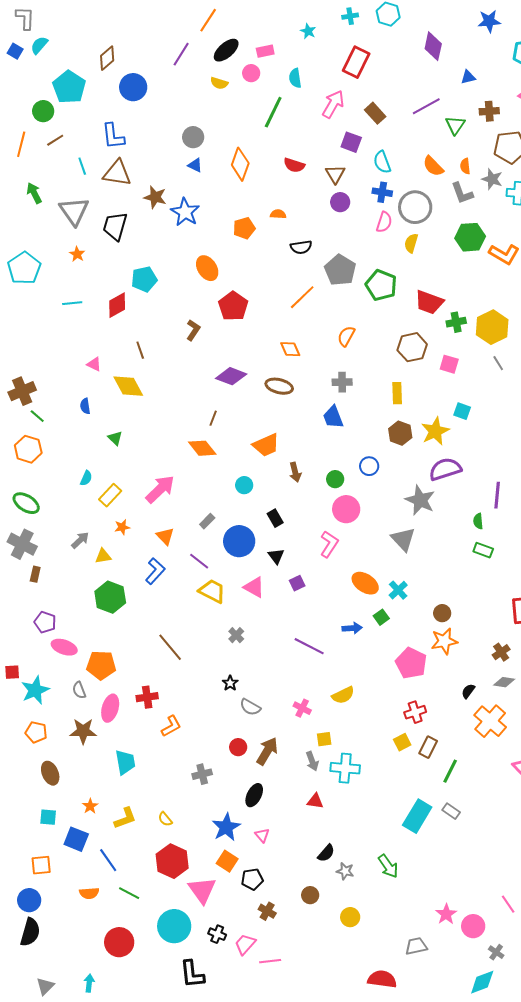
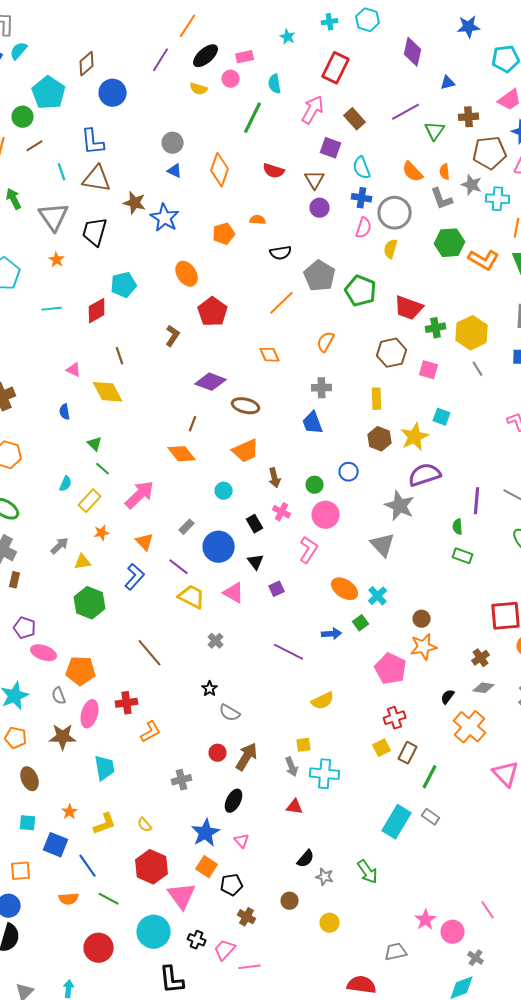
brown ellipse: (279, 386) -> (246, 406), moved
green line: (37, 416) -> (103, 469), moved
pink cross: (302, 708) -> (282, 512), moved

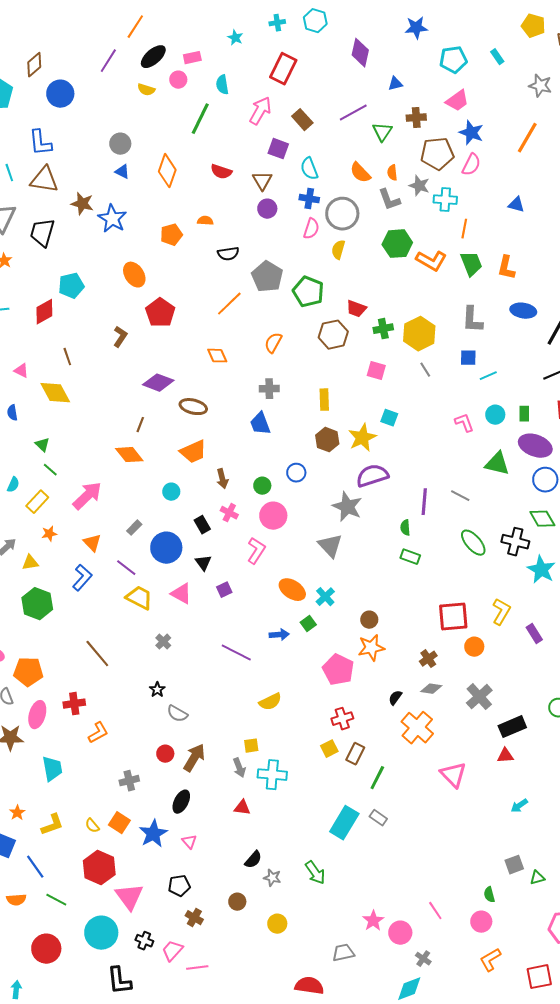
red trapezoid: (409, 308) -> (356, 309), size x0.7
brown hexagon: (392, 353) -> (333, 335), moved
orange square: (207, 867) -> (119, 823), moved

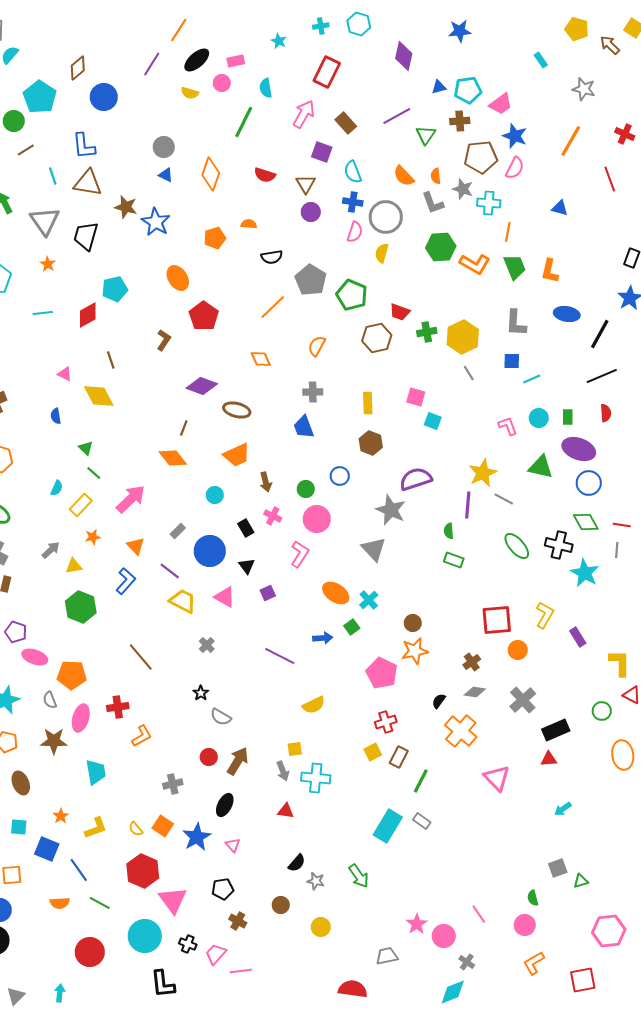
cyan pentagon: (453, 60) -> (468, 90), moved
pink square: (376, 371) -> (416, 397), moved
yellow star: (362, 438) -> (483, 473), moved

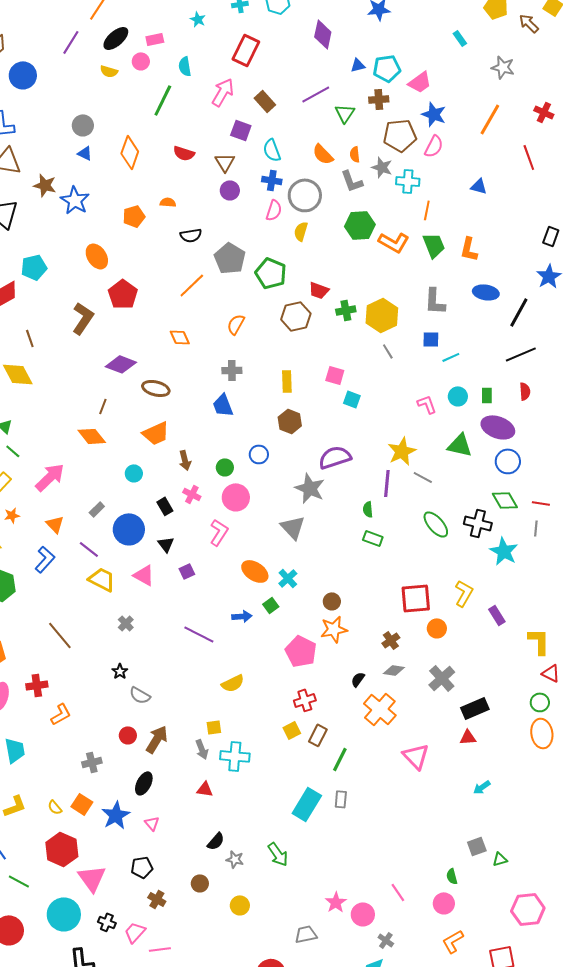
brown L-shape: (164, 340) -> (83, 318), size x1.5
green circle: (602, 711) -> (540, 702), moved
gray rectangle: (422, 821) -> (341, 799), turned 60

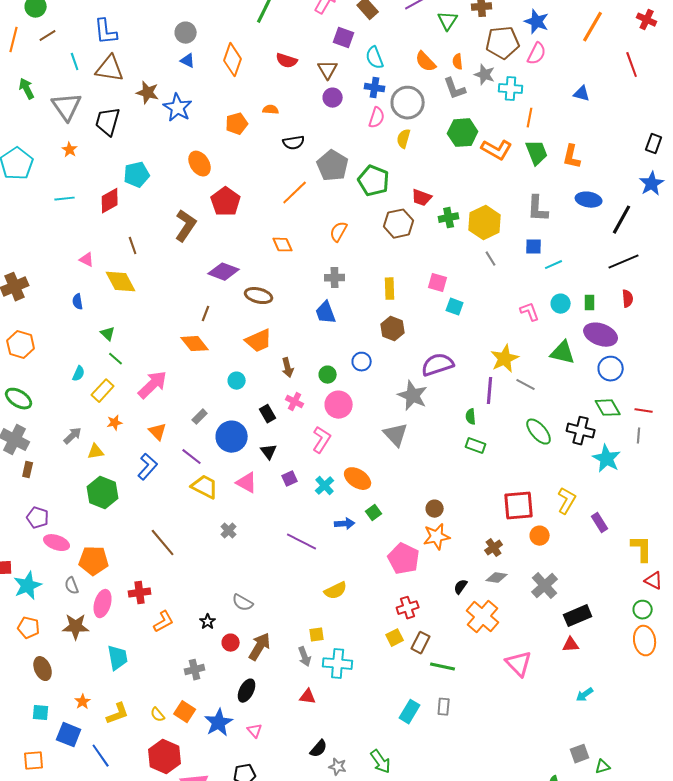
cyan cross: (288, 578) -> (325, 486), moved
black star: (120, 671) -> (208, 622), moved
green line: (340, 759) -> (443, 667), turned 75
cyan rectangle: (307, 804) -> (410, 712), size x0.7

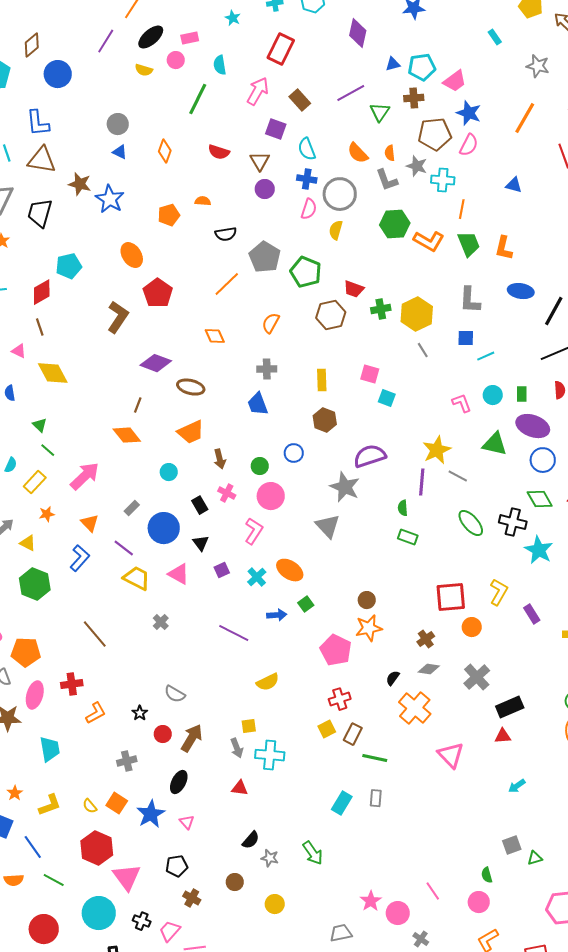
orange diamond: (233, 60) -> (165, 151), size x0.7
brown line: (133, 246) -> (40, 327), moved
yellow triangle: (96, 452) -> (28, 543), turned 36

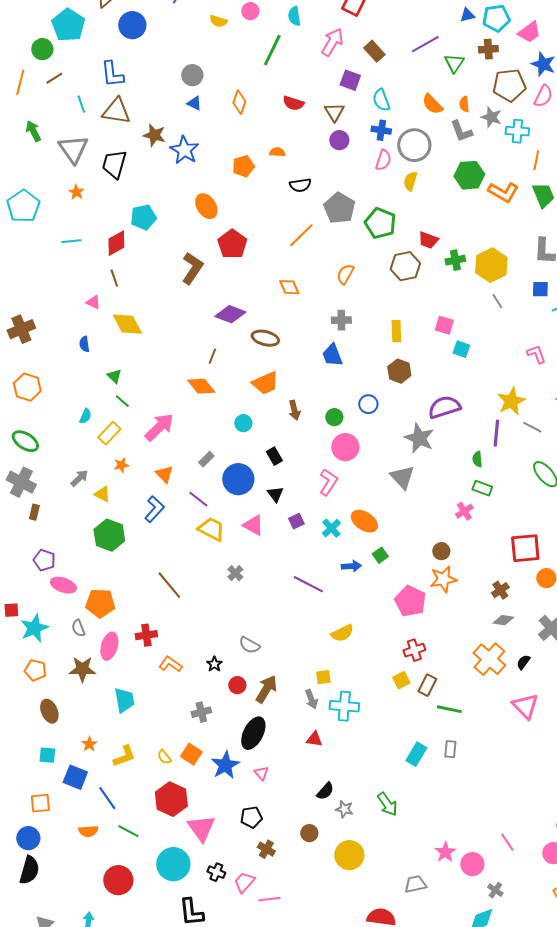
pink cross: (227, 493) -> (464, 511), moved, turned 30
black semicircle: (393, 678) -> (523, 662), moved
orange L-shape: (96, 713) -> (170, 664), turned -115
black ellipse: (179, 782) -> (253, 733), size x1.4
yellow circle: (275, 904) -> (349, 855), size x1.5

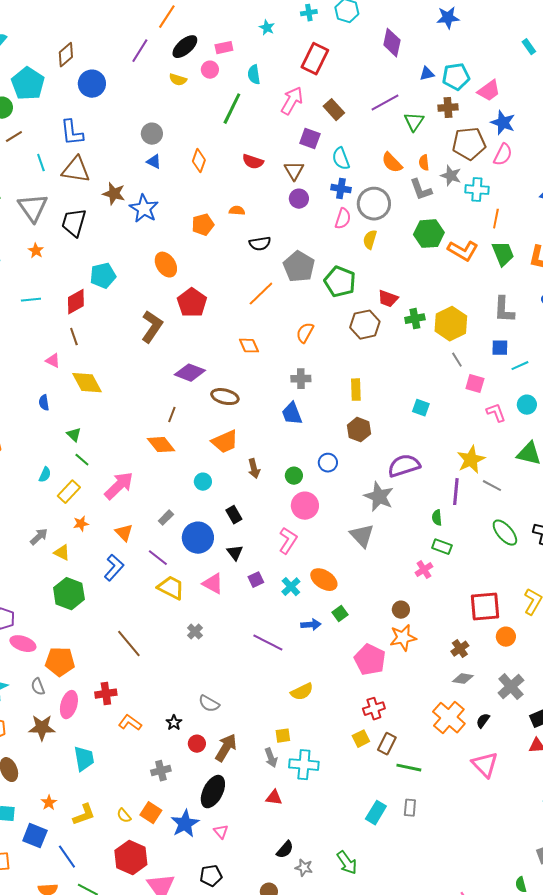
pink square: (444, 325) -> (475, 384), moved

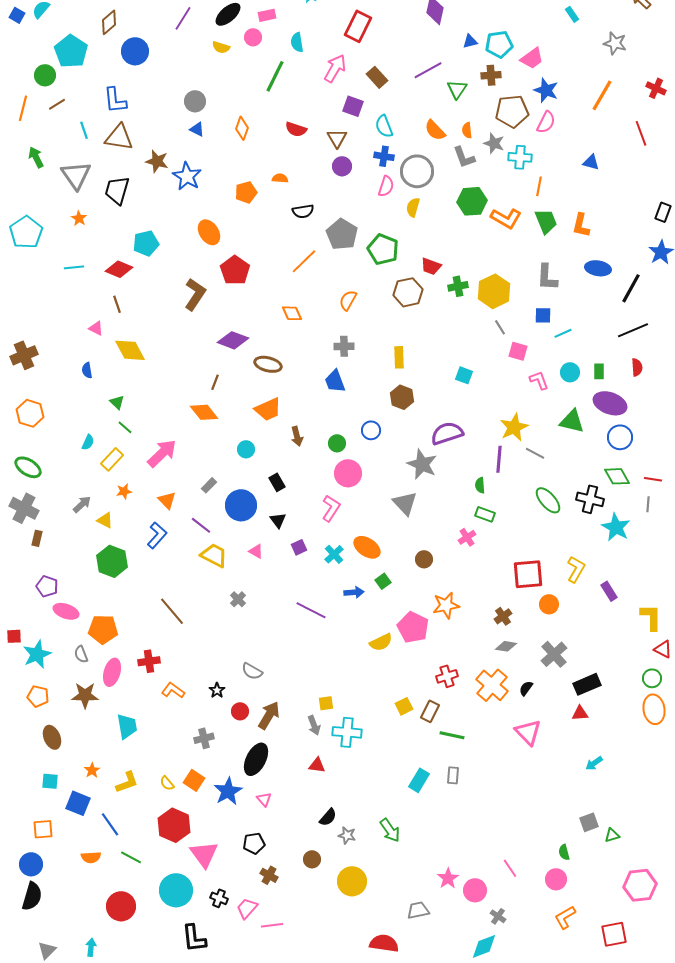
red diamond: (76, 302) -> (119, 269), turned 52
pink triangle: (213, 584) -> (256, 551), size x0.7
brown circle: (401, 610) -> (424, 559), moved
yellow semicircle: (302, 692) -> (381, 642), moved
red cross: (374, 709) -> (447, 676), moved

